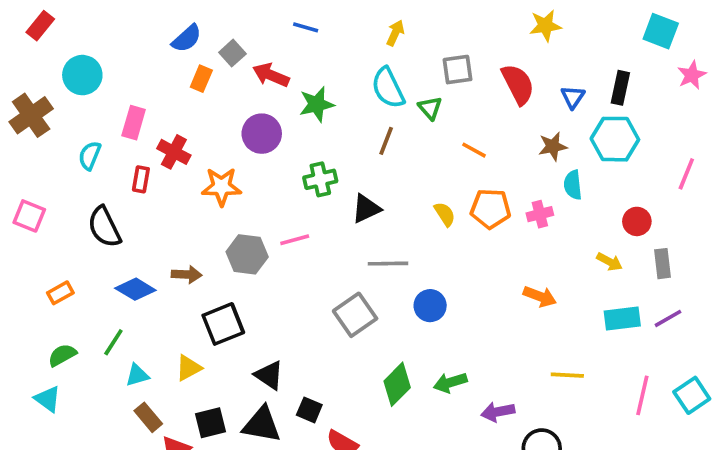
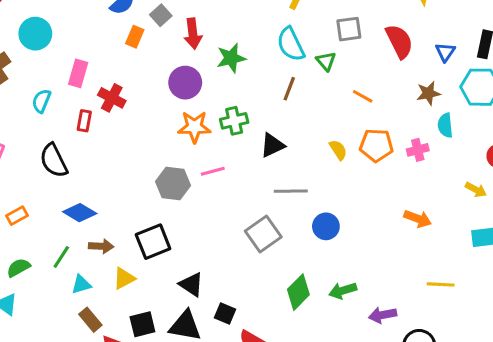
red arrow: (271, 75) -> (193, 34), turned -120
orange star: (221, 187) -> (194, 127), moved
brown arrow: (187, 275) -> (101, 246), moved

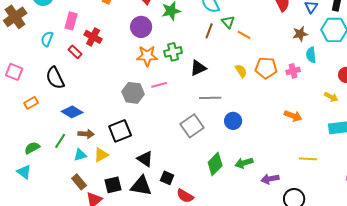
green triangle: (326, 61) -> (228, 22), moved
orange line: (363, 96) -> (244, 35), moved
red rectangle: (84, 121) -> (75, 52), turned -56
orange rectangle: (17, 216) -> (31, 103), moved
cyan triangle: (81, 284) -> (80, 155), moved

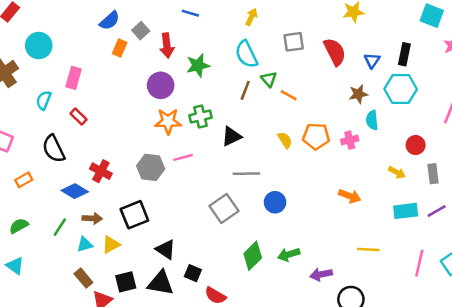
red cross: (93, 37) -> (101, 171), moved
green semicircle: (32, 148) -> (19, 226), moved

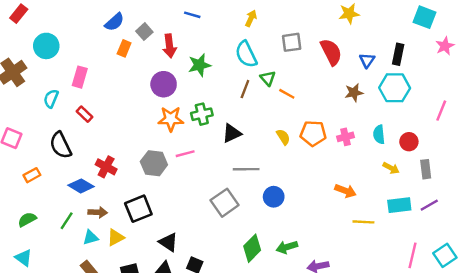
cyan semicircle: (372, 120) -> (379, 135), moved
yellow line: (368, 250) -> (363, 222), moved

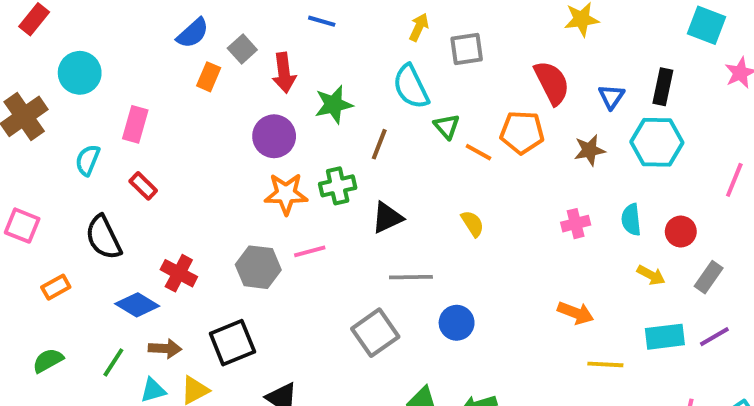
gray square: (292, 42) -> (467, 49), moved
brown line: (245, 89) -> (379, 144), moved
orange pentagon: (313, 133) -> (522, 132), moved
gray rectangle: (426, 169) -> (709, 277), turned 42

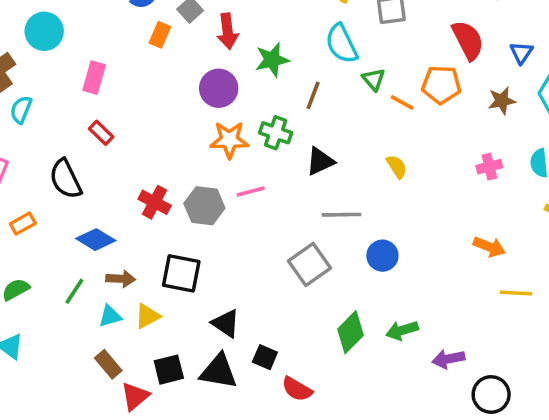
cyan semicircle: (88, 160) -> (21, 110), moved
green cross: (338, 186) -> (276, 133), turned 32
red cross: (179, 273) -> (155, 202), moved
black square: (232, 343) -> (181, 273), turned 33

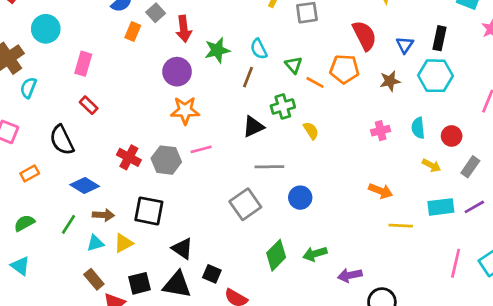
cyan semicircle: (342, 44) -> (259, 49), moved, size x0.7
green cross: (276, 133) -> (283, 106), moved, turned -35

